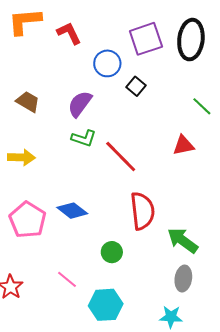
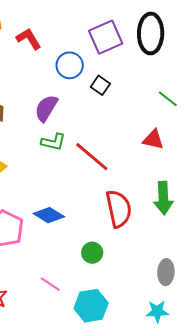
red triangle: (183, 145) -> (153, 139), turned 30
green arrow: (183, 240) -> (163, 198), moved, turned -124

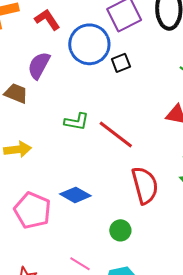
blue circle: (70, 65) -> (89, 44), size x1.5
black square: (100, 85) -> (121, 63), turned 36
purple semicircle: (46, 108) -> (39, 65), moved

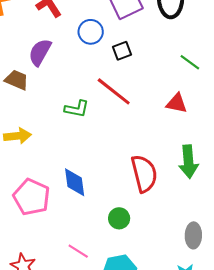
blue circle: (89, 44) -> (91, 32), size x0.6
red line: (116, 134) -> (114, 91), moved
blue diamond: (75, 195) -> (75, 182), turned 52

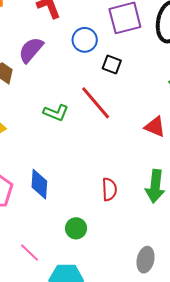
black square: (122, 51) -> (112, 65), turned 30
red semicircle: (144, 174) -> (109, 189), size x0.6

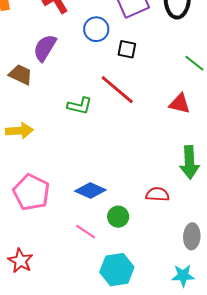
blue diamond: (39, 184) -> (90, 190), moved, turned -60
red semicircle: (109, 189) -> (157, 194), moved, turned -75
pink line: (29, 252) -> (86, 232), moved

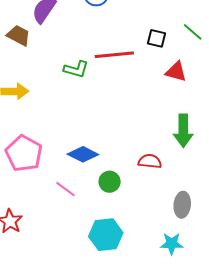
black square: (127, 49) -> (157, 38), moved
red line: (117, 90) -> (114, 55), turned -48
pink line: (86, 232) -> (65, 189), moved

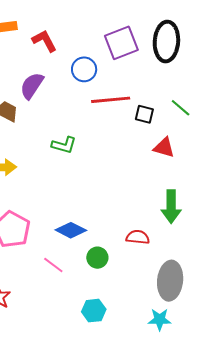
red line: (114, 55) -> (111, 100), moved
gray ellipse: (182, 205) -> (170, 281), size x1.5
cyan hexagon: (106, 235) -> (94, 311), size x0.7

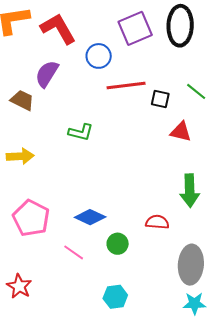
red L-shape: (44, 41) -> (58, 29), size x1.4
cyan star: (160, 319) -> (194, 304), moved

